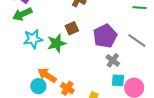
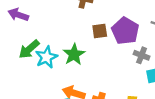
green arrow: (22, 14) -> (29, 49), moved
brown square: (72, 28) -> (100, 31), moved, turned 32

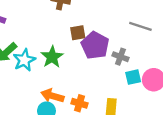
purple pentagon: (125, 31) -> (95, 45), moved

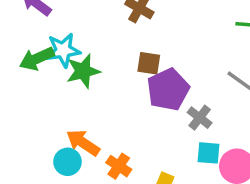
green star: (52, 57) -> (83, 71), moved
cyan star: (24, 60) -> (63, 50), moved

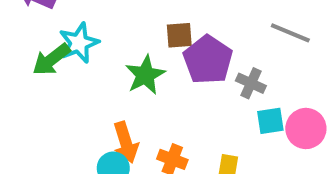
green star: (83, 71) -> (145, 75), moved
orange arrow: (83, 143) -> (126, 142), turned -128

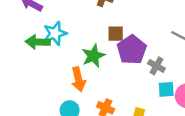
green arrow: (51, 59) -> (38, 42), turned 35
orange arrow: (126, 142) -> (78, 79), moved

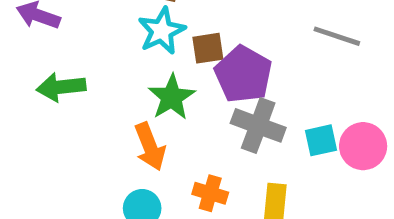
cyan star: (55, 33) -> (162, 31), moved
gray cross: (156, 66) -> (258, 125), moved, size x1.5

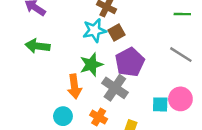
brown square: (208, 48) -> (116, 32), moved, turned -35
gray cross: (258, 125) -> (115, 88), moved
pink circle: (363, 146) -> (180, 99), moved

